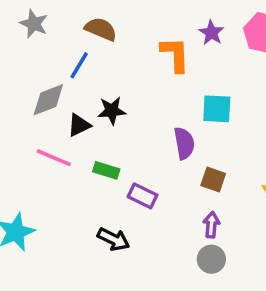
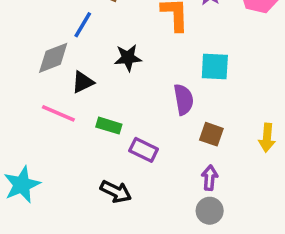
black star: (112, 111) -> (128, 58), moved

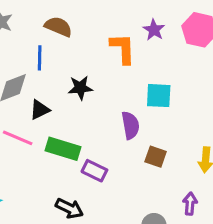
blue line: (83, 25) -> (40, 58), turned -30
green rectangle: (109, 126) -> (63, 149), size x1.5
purple arrow: (210, 178) -> (190, 204), moved

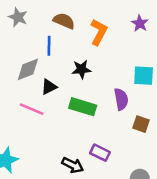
orange L-shape: (123, 49) -> (99, 32), moved, turned 30
green rectangle: (63, 149) -> (83, 107), moved
purple rectangle: (94, 171) -> (100, 153), moved

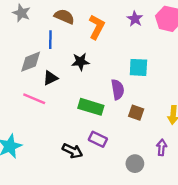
green rectangle: (83, 107) -> (91, 107), moved

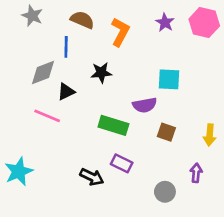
purple semicircle: (118, 89) -> (145, 105), turned 90

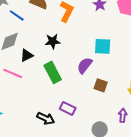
blue line: (66, 47) -> (17, 15), moved, turned -56
purple semicircle: (145, 105) -> (85, 65), turned 138
green rectangle: (113, 125) -> (53, 72), moved, turned 45

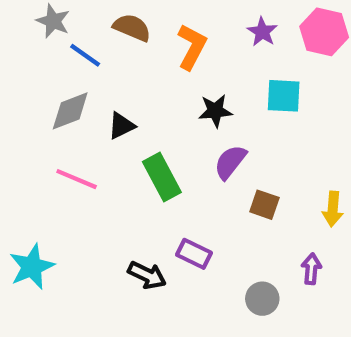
black star: (53, 41) -> (215, 111), moved
cyan square: (103, 46) -> (284, 96), moved
black triangle: (27, 55) -> (121, 126), moved

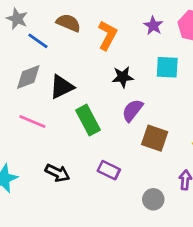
black triangle: (121, 126) -> (62, 87), size x1.4
brown square: (264, 205) -> (155, 138), size x1.4
black arrow: (147, 275) -> (57, 173), moved

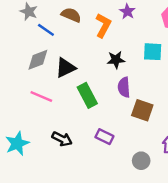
purple star: (153, 26) -> (127, 12), moved
purple semicircle: (132, 110) -> (124, 87), turned -42

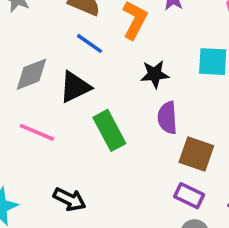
blue line: (46, 30) -> (89, 43), moved
purple rectangle: (104, 137) -> (189, 196), moved

